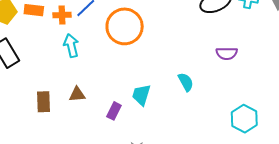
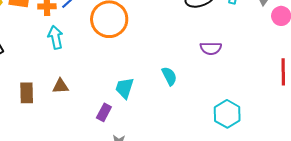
purple rectangle: (114, 111) -> (104, 112), moved

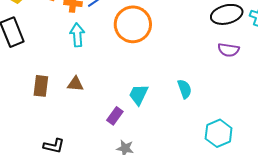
purple semicircle: (211, 48) -> (229, 50), moved
cyan hexagon: (227, 114) -> (219, 133), moved

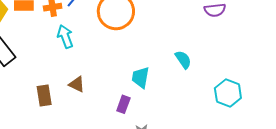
brown triangle: (75, 84) -> (77, 84), turned 36

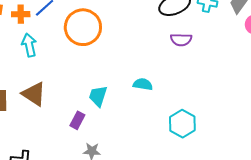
cyan semicircle: (183, 60) -> (143, 84), turned -54
brown triangle: (77, 84) -> (34, 94), size x1.5

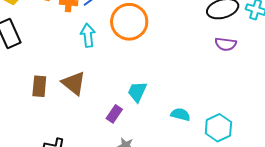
cyan arrow: (29, 45) -> (88, 35), moved
cyan semicircle: (143, 84) -> (180, 114), moved

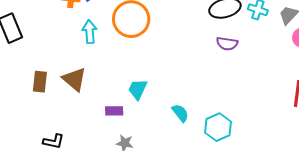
purple rectangle: (114, 114) -> (114, 111), turned 54
cyan semicircle: (180, 114) -> (180, 113), turned 36

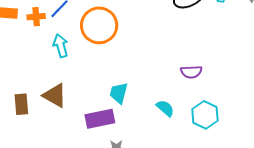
purple semicircle: (227, 44) -> (191, 72), moved
purple rectangle: (114, 111) -> (100, 119), size x1.6

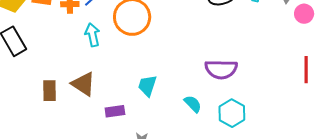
purple semicircle: (191, 72) -> (221, 69), size x1.5
purple rectangle: (100, 119) -> (115, 111), moved, size x0.7

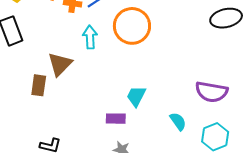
brown triangle: (83, 84) -> (60, 64), moved, turned 32
purple rectangle: (115, 111) -> (116, 119), moved

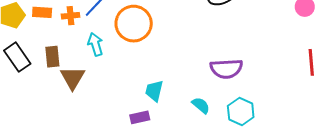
brown rectangle: (39, 85) -> (52, 57), moved

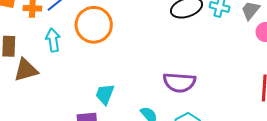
brown triangle: (73, 78) -> (26, 70), turned 36

